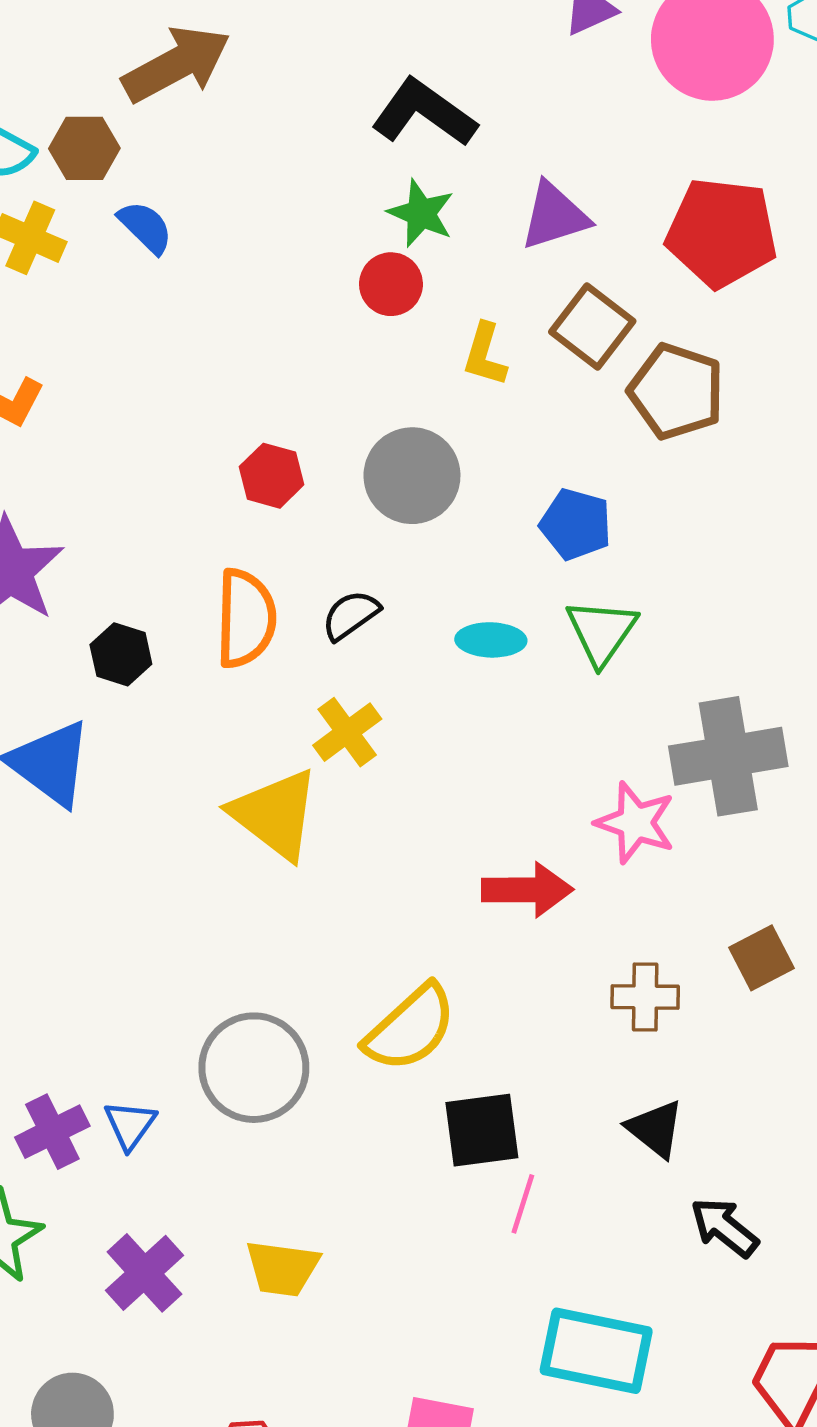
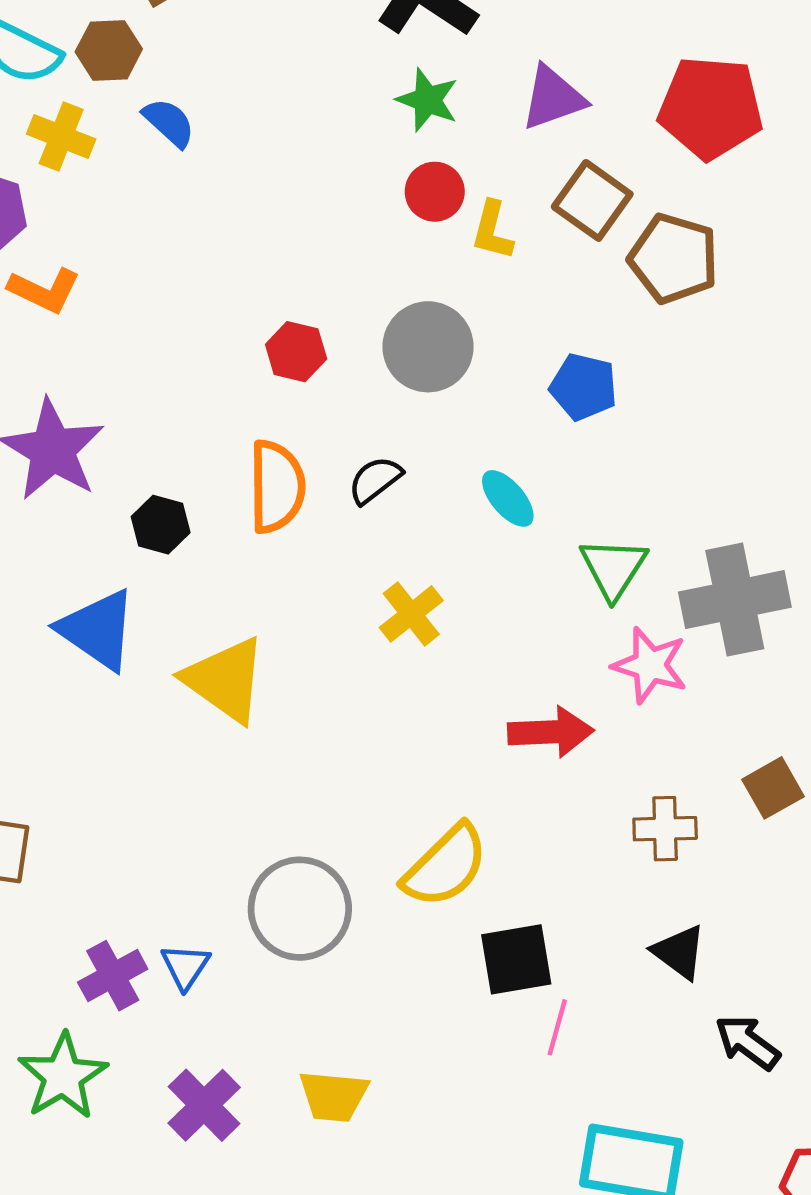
red circle: (391, 284) -> (435, 192), moved
green triangle: (601, 632) -> (613, 568), moved
cyan ellipse: (491, 640) -> (508, 498), turned 50
yellow cross: (347, 732) -> (411, 614), moved
yellow triangle: (275, 814) -> (225, 680), moved

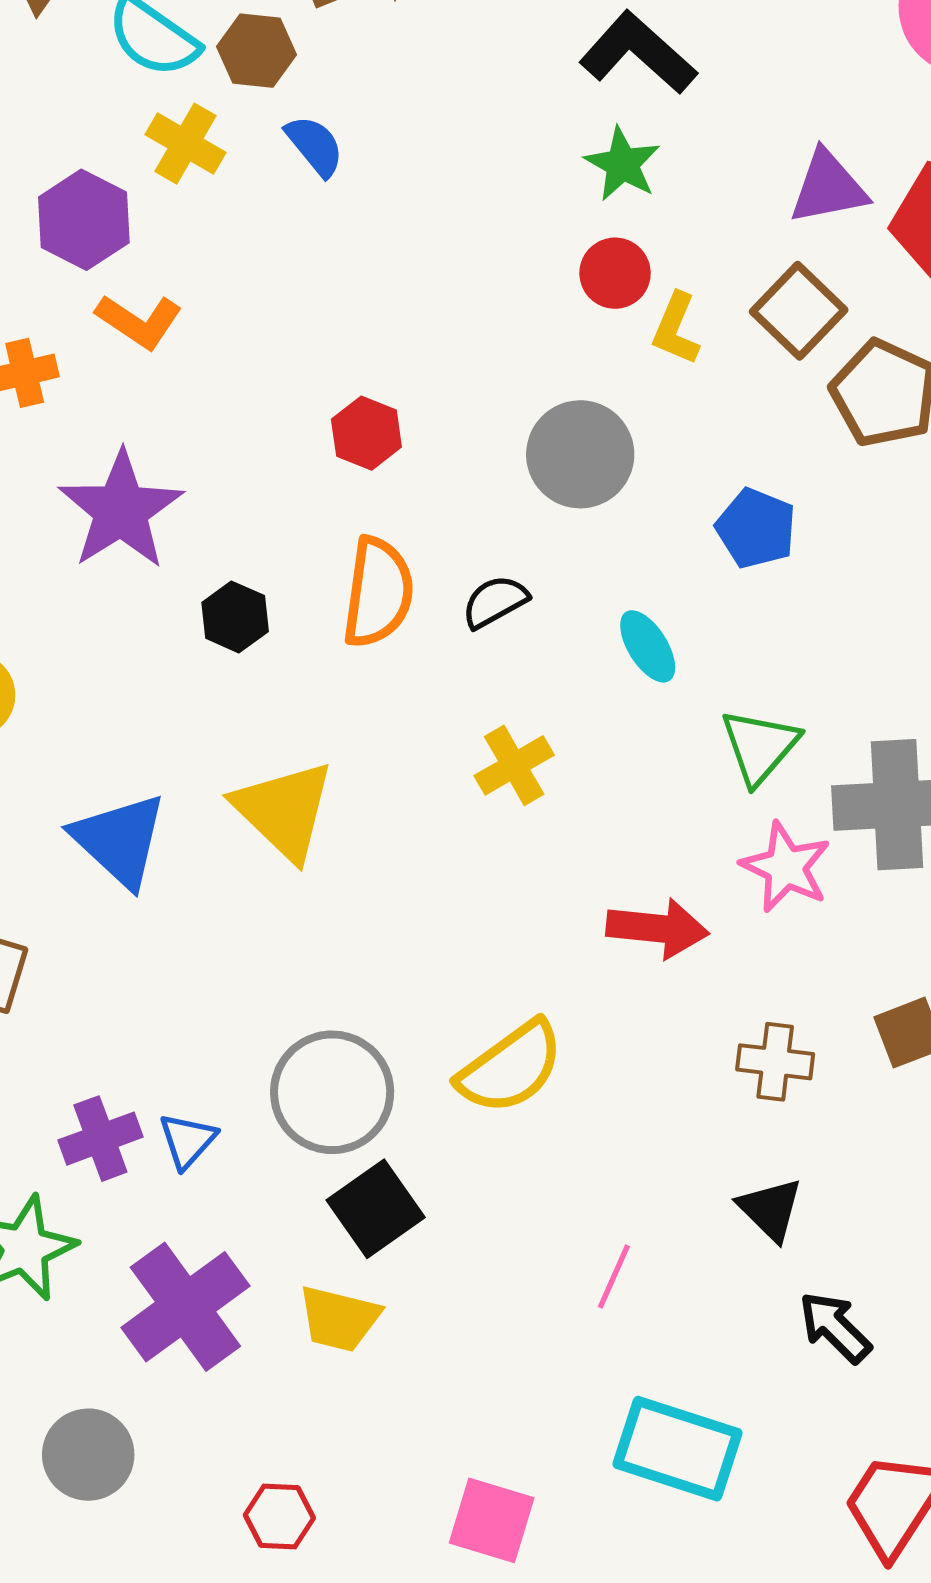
purple triangle: (553, 98) -> (828, 187), moved
red hexagon: (296, 352) -> (366, 433), moved
blue triangle: (98, 630) -> (120, 840), moved
black square: (516, 959) -> (376, 1209), moved, turned -34
purple cross: (204, 1105) -> (185, 1307), size x1.4

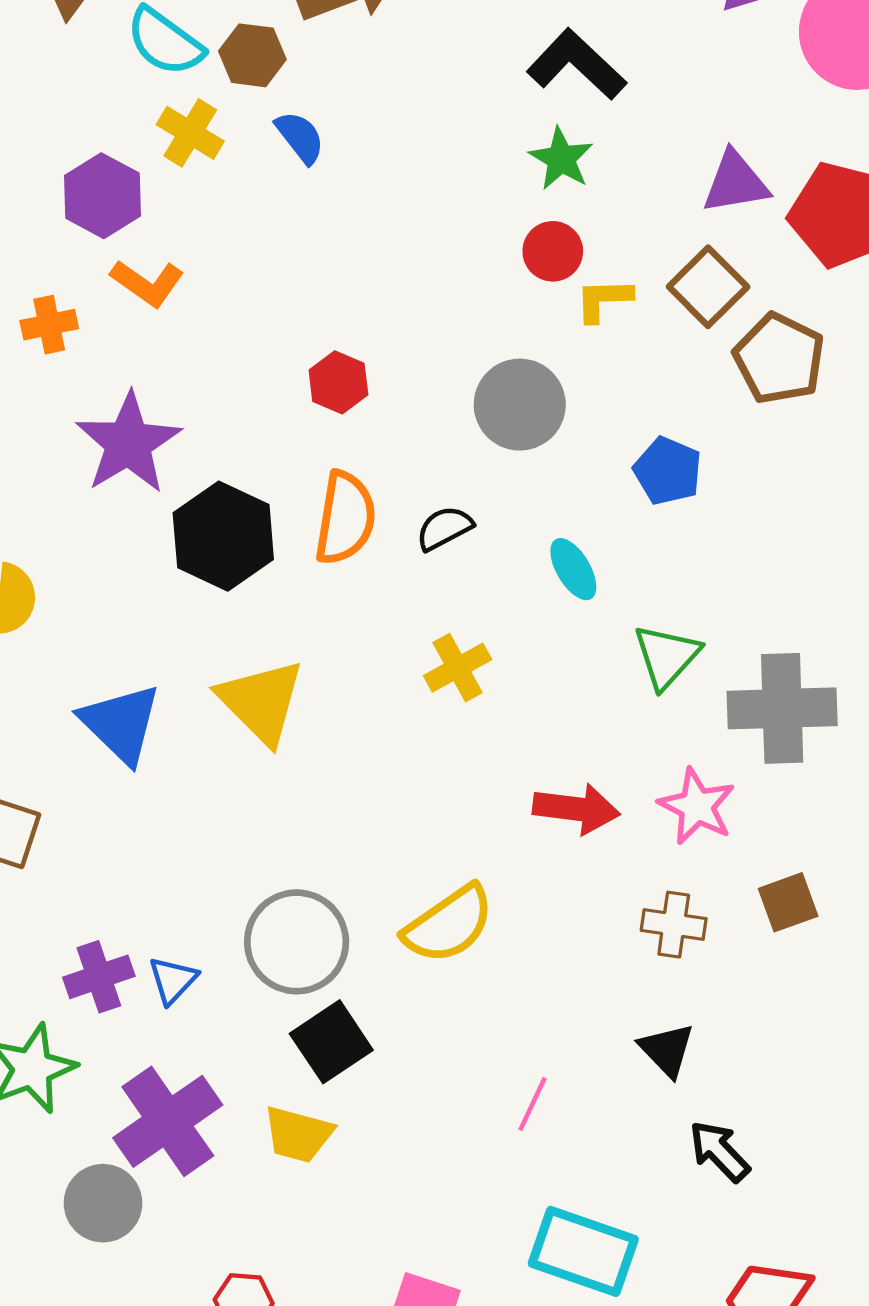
yellow L-shape: (676, 329) -> (603, 300), turned 64
black hexagon: (235, 617) -> (223, 536), size x1.8
pink star: (786, 867) -> (697, 806), moved
gray circle: (88, 1455) -> (103, 1203), moved

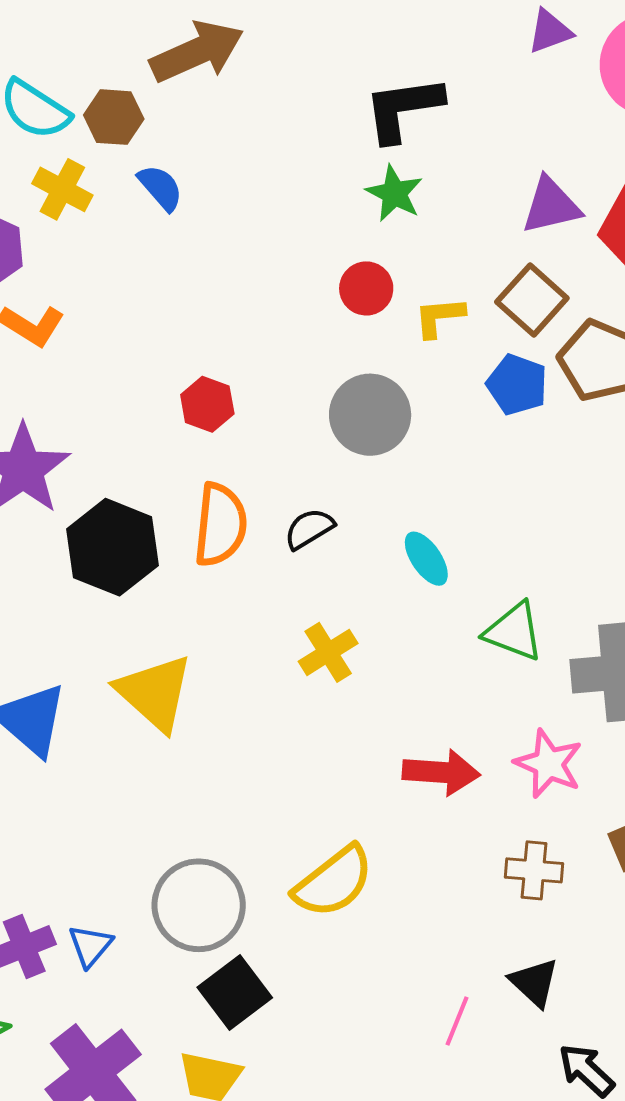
black L-shape: (577, 65) -> (403, 109), turned -48
red circle: (553, 251) -> (366, 288), moved
blue pentagon: (668, 471) -> (517, 385), moved
green triangle: (667, 656) -> (514, 632), turned -48
pink line: (533, 1104) -> (457, 1021), moved

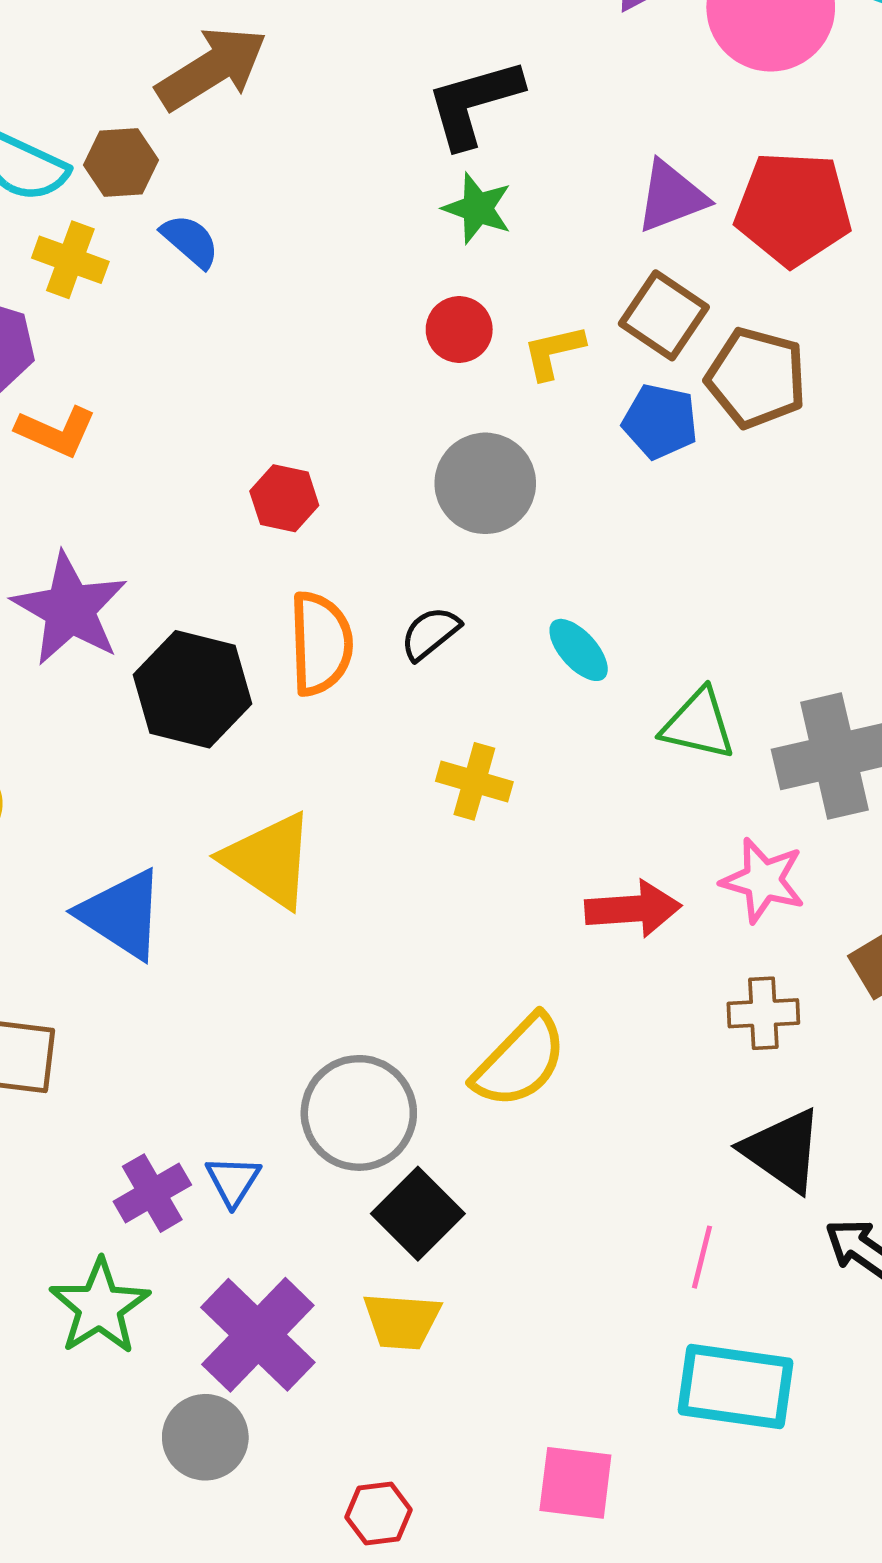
yellow cross: (328, 652) -> (474, 781), turned -34
black triangle: (534, 982) -> (783, 1150), size x1.4
pink line: (457, 1021) -> (702, 1257), moved

